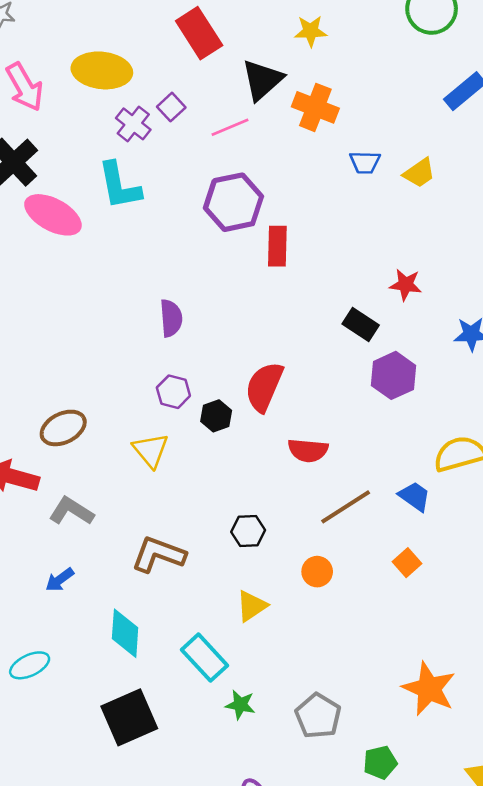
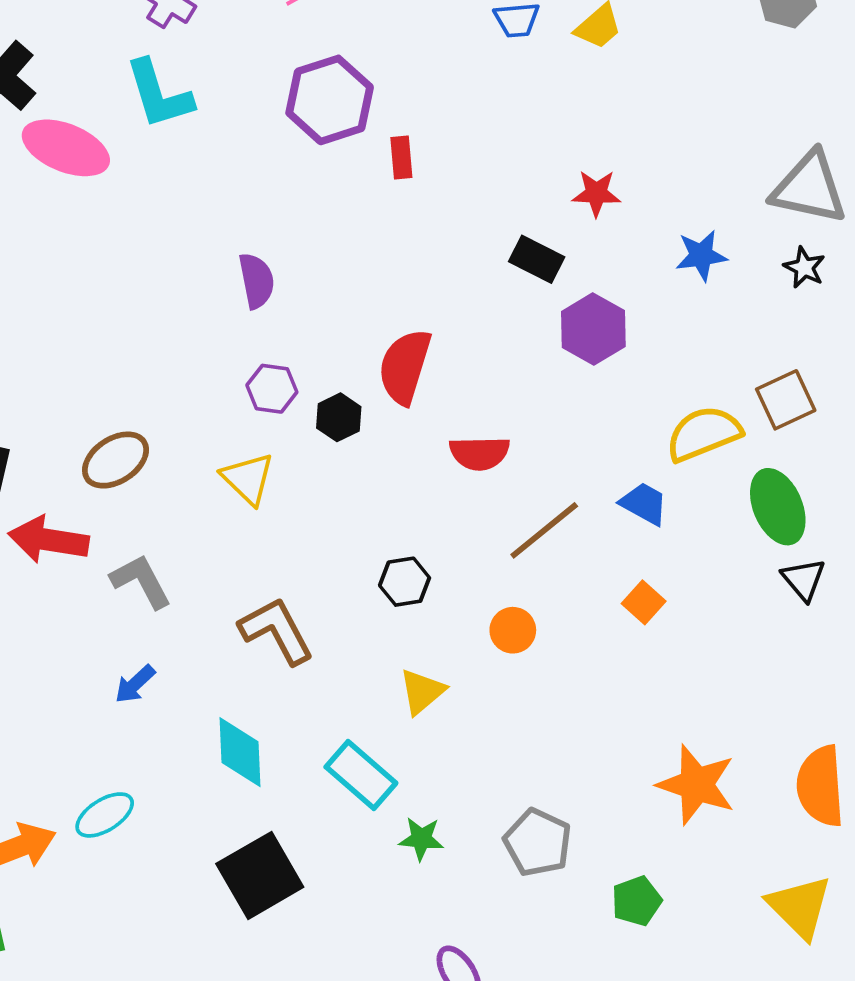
red rectangle: (277, 246) -> (401, 157), size x0.7
gray L-shape: (71, 511) -> (141, 581), turned 36
brown L-shape: (159, 554) -> (276, 631), turned 48

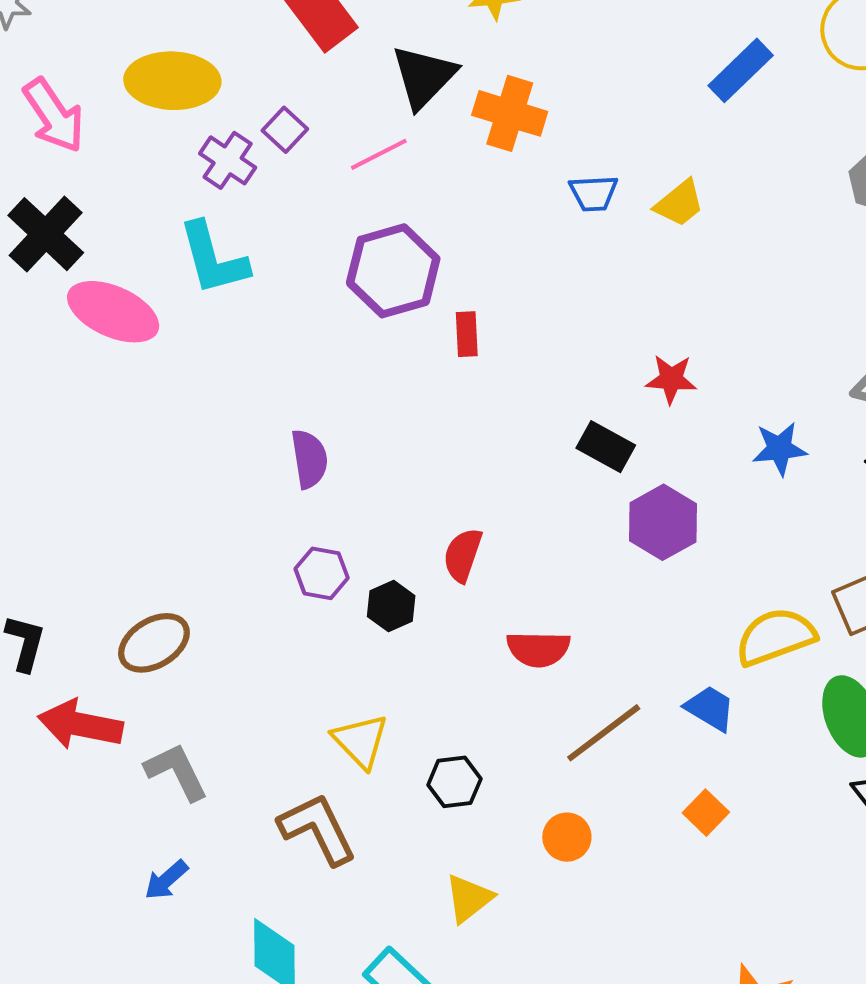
red semicircle: (405, 367) -> (463, 555), size x0.7
yellow triangle: (248, 479) -> (360, 741), moved

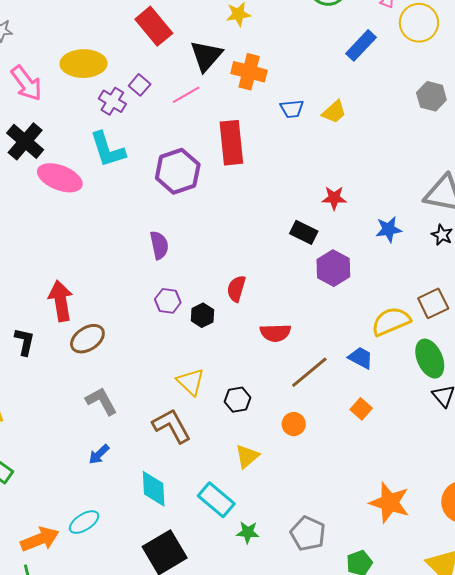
purple hexagon: (393, 271) -> (178, 171), moved
red rectangle: (467, 334) -> (231, 143), moved, size x2.0
red arrow: (80, 725) -> (61, 301), moved, turned 72

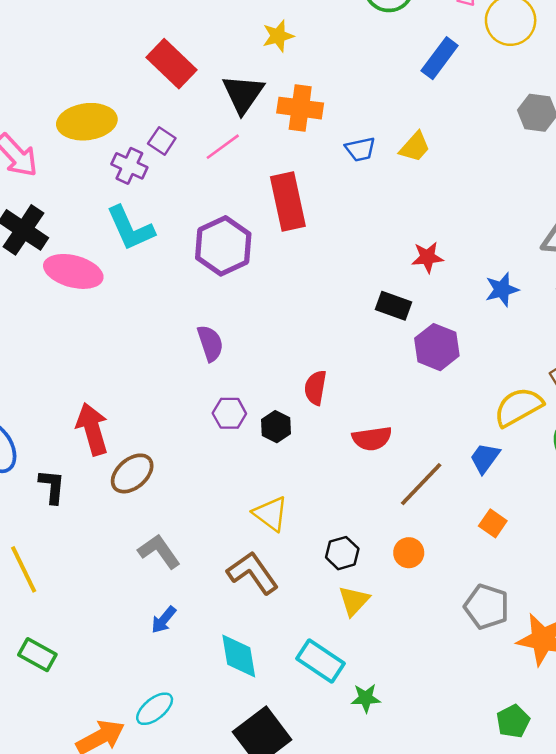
blue trapezoid: (361, 358) -> (485, 458), turned -76
black hexagon: (238, 400) -> (342, 553), moved
gray pentagon: (308, 534) -> (487, 607), moved

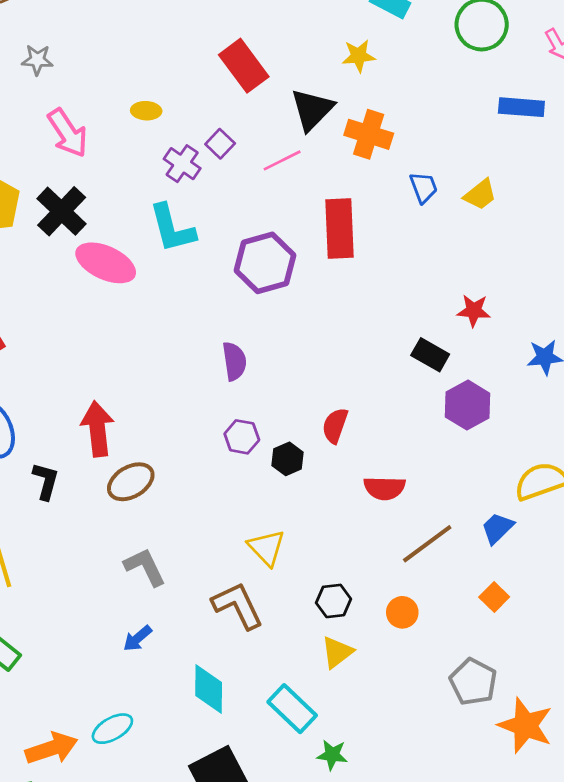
blue rectangle: (440, 58) -> (521, 107), turned 48
yellow ellipse: (87, 122) -> (146, 111), size x0.5
blue trapezoid: (360, 149) -> (424, 187), turned -108

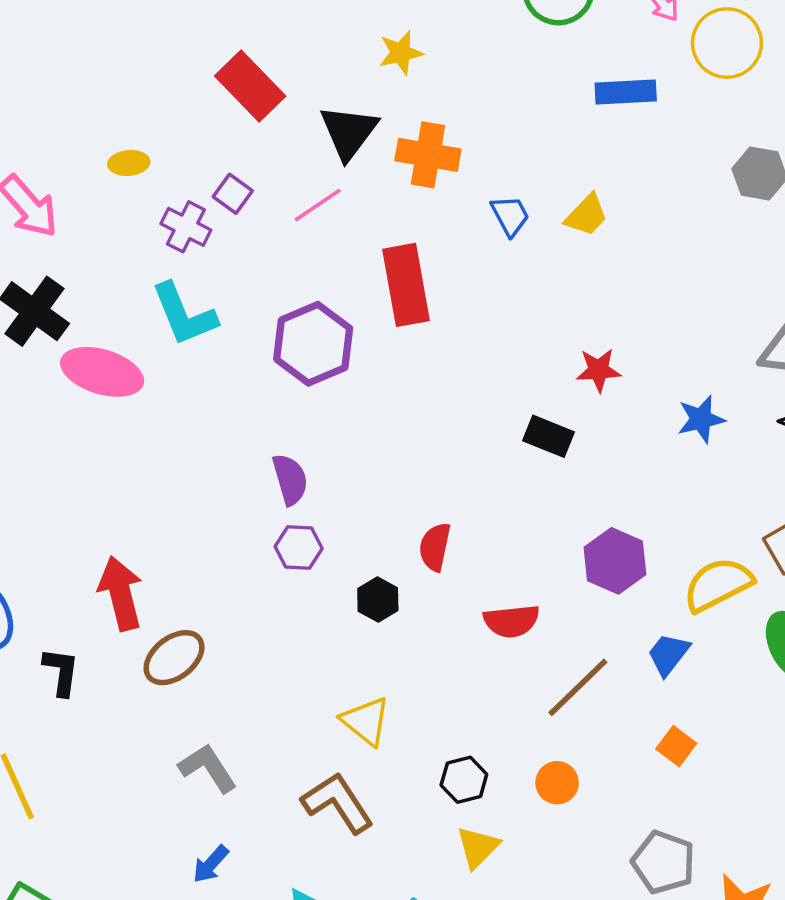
purple hexagon: (468, 405) -> (615, 561), moved
purple hexagon: (242, 437) -> (299, 548), moved

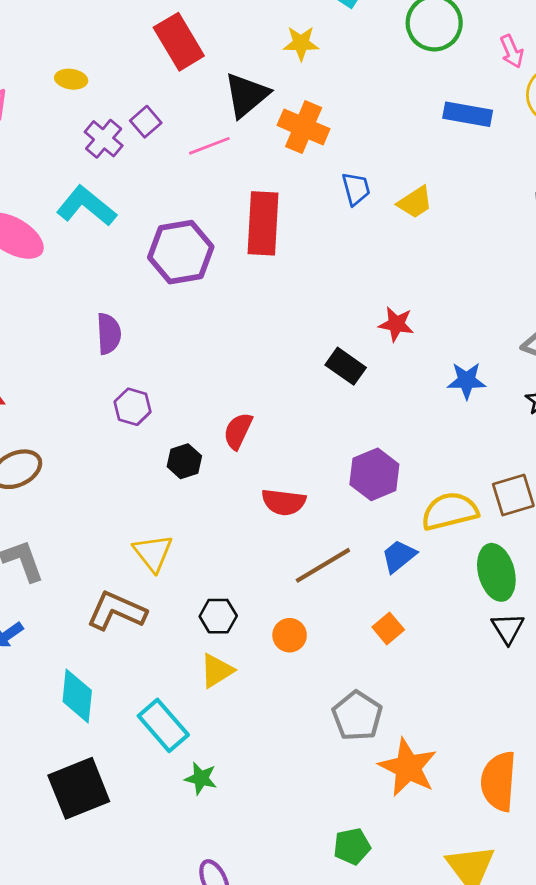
cyan L-shape: (184, 314) -> (86, 206), turned 138
purple semicircle: (290, 479) -> (109, 334), moved
brown L-shape: (338, 803) -> (117, 611), turned -46

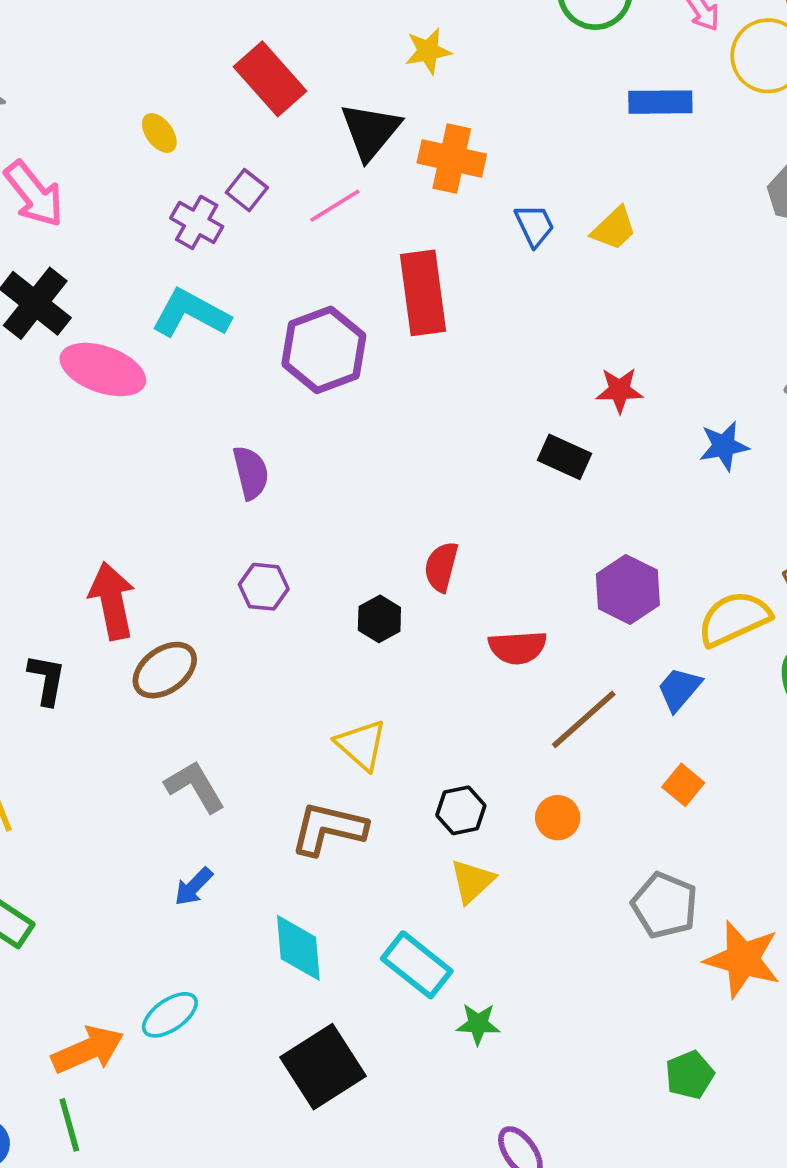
yellow ellipse: (71, 79) -> (159, 133), moved, turned 56
purple hexagon: (133, 407) -> (264, 587), moved

